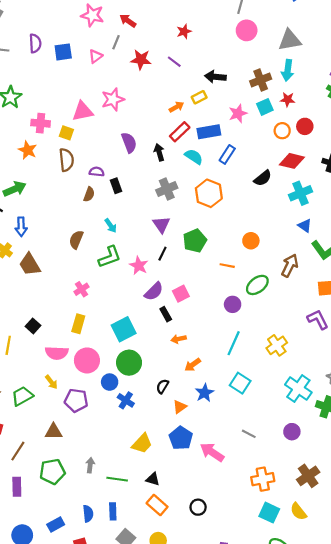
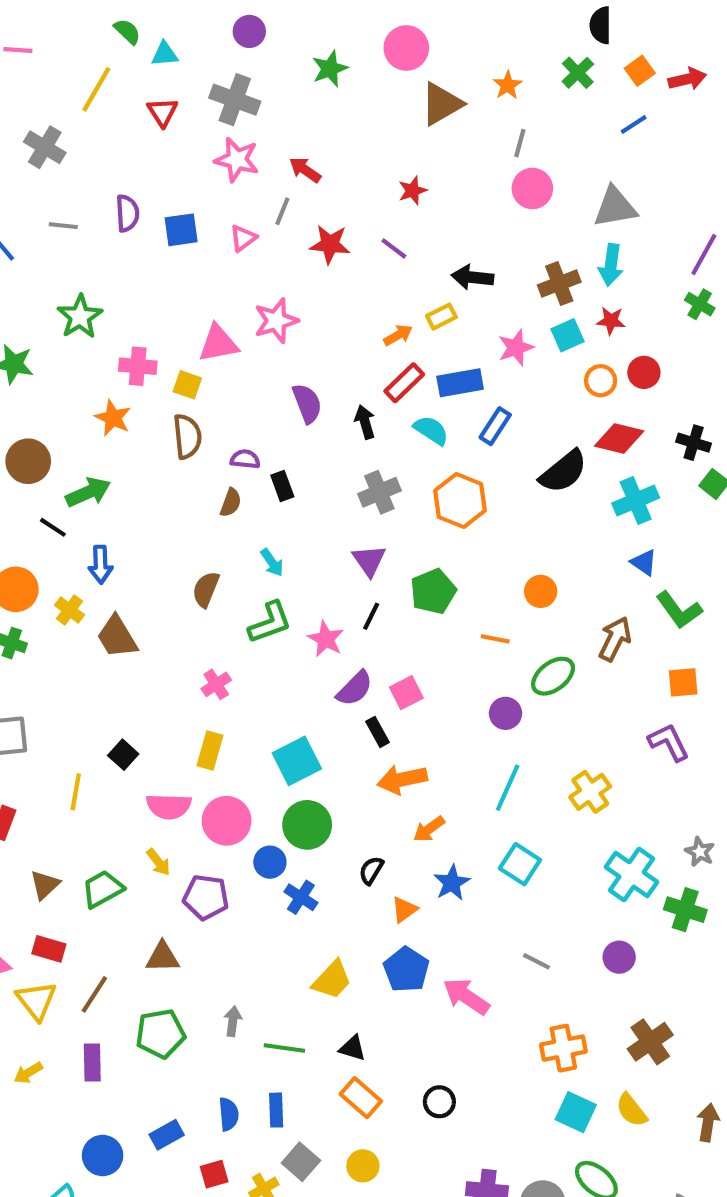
black semicircle: (263, 178) -> (563, 472), size x1.4
orange arrow: (179, 339) -> (402, 779), size x1.6

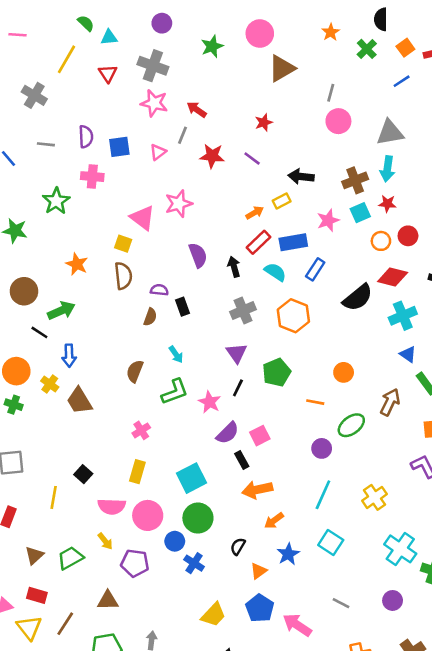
orange star: (508, 85) -> (331, 32), moved
pink triangle: (218, 343) -> (143, 218), turned 48
pink cross: (138, 366) -> (92, 177), moved

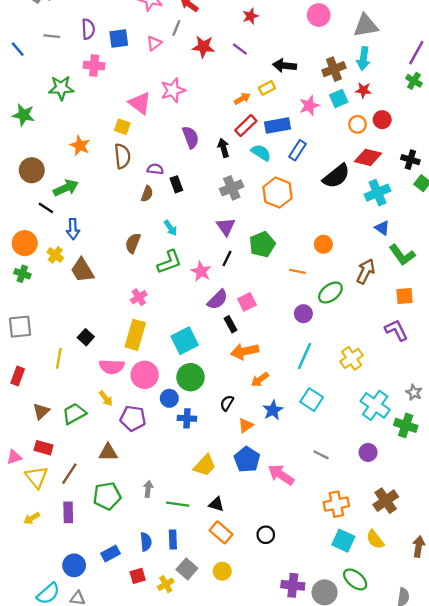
green star: (56, 201) -> (61, 88), turned 30
yellow rectangle: (137, 472) -> (135, 335), size x1.4
blue cross: (194, 563) -> (187, 418), turned -30

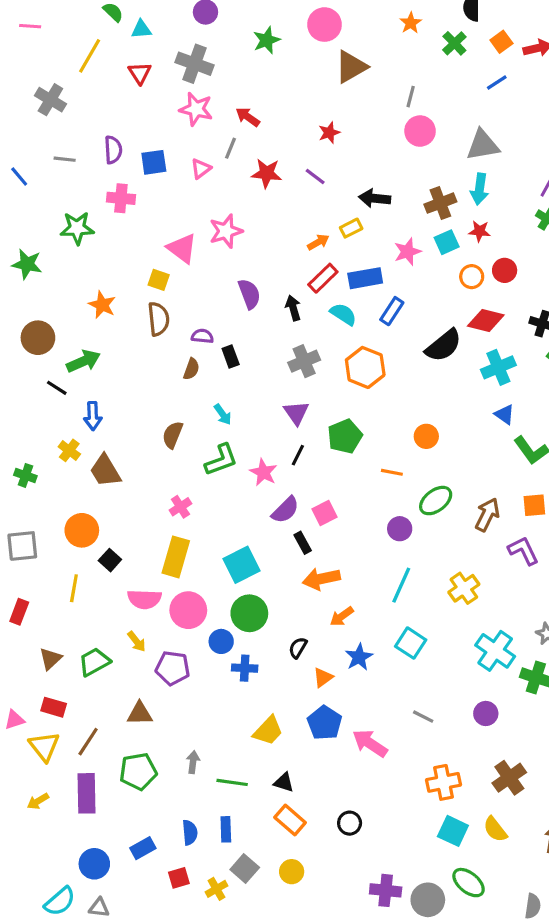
orange circle: (25, 243) -> (82, 530), moved
brown arrow: (366, 271) -> (487, 515), moved
purple rectangle: (68, 512) -> (86, 793), size x1.4

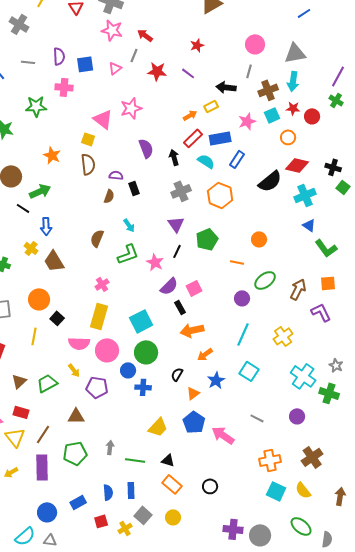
gray line: (411, 97) -> (249, 71), moved
red circle: (505, 270) -> (312, 116), moved
green ellipse: (469, 883) -> (301, 526), moved

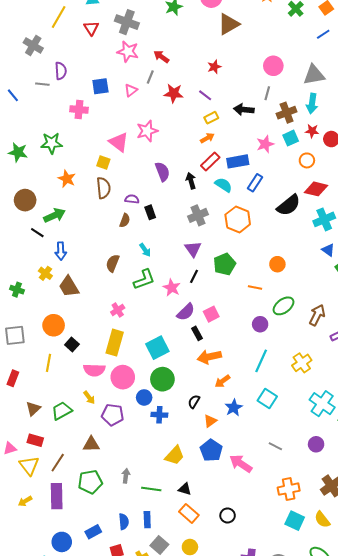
purple semicircle: (59, 56) -> (61, 71), moved
green star: (36, 106) -> (52, 143), moved
yellow rectangle: (211, 106) -> (211, 118), moved

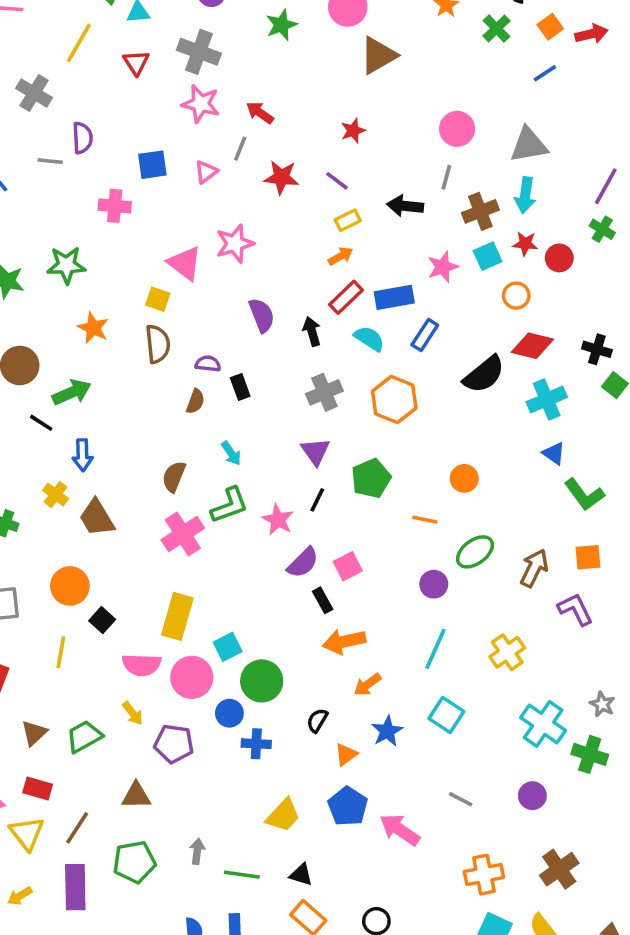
pink cross: (118, 310) -> (183, 534), moved, size x1.6
cyan square: (157, 348) -> (228, 647), moved, size x0.7

